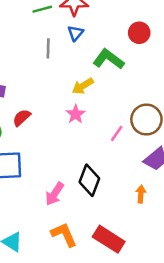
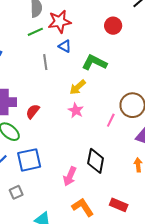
blue triangle: (75, 33) -> (65, 46), turned -32
red circle: (139, 33) -> (113, 26), moved
red semicircle: (22, 118) -> (33, 111), moved
red rectangle: (109, 239) -> (119, 205), size x0.7

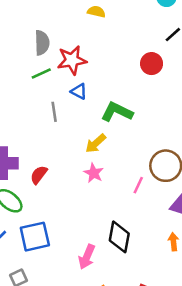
red circle: (113, 26) -> (152, 64), moved

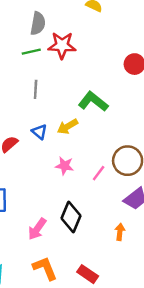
blue triangle: (79, 91) -> (39, 132), moved
pink star: (94, 173) -> (65, 166), moved, turned -30

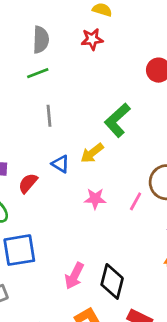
red star: (62, 45) -> (92, 39), moved, size x0.7
green L-shape: (93, 102) -> (117, 120), turned -72
black diamond: (71, 217) -> (112, 281), moved

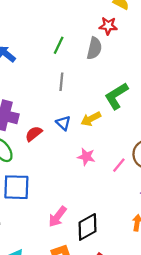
gray semicircle: (41, 40) -> (94, 48), moved
green line: (38, 73) -> (59, 45), turned -54
black diamond: (112, 281) -> (87, 227), turned 36

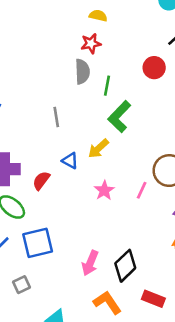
green line: (59, 45) -> (107, 86), moved
pink star: (86, 157) -> (104, 190), turned -30

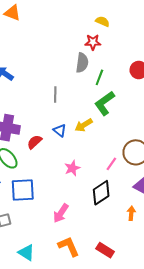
pink star: (104, 190) -> (72, 168), moved
black diamond: (125, 266) -> (101, 193), moved

